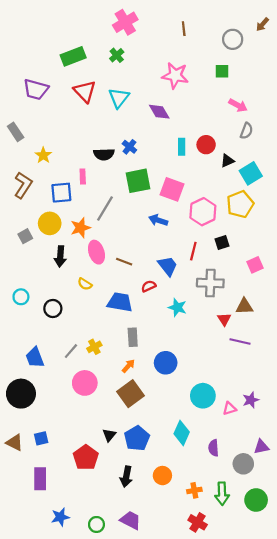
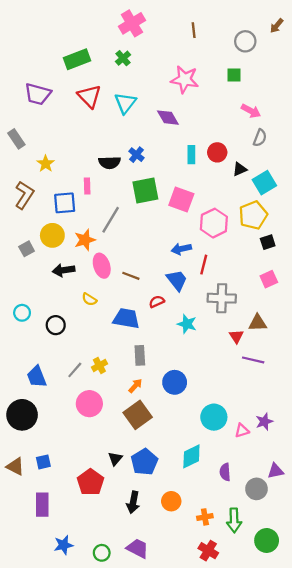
blue arrow: (158, 220) -> (181, 249), moved, turned -30
black square: (222, 243) -> (268, 242), moved
black arrow: (60, 256) -> (64, 270), turned 78
cyan diamond: (182, 433) -> (191, 456), turned 40
green circle: (256, 500) -> (267, 540), moved

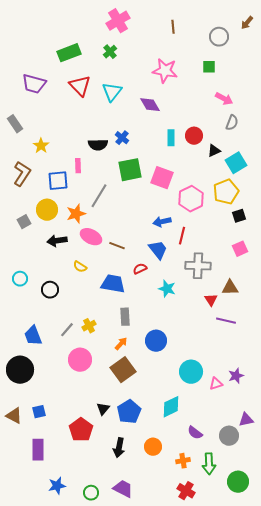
pink ellipse: (102, 266) -> (91, 237), turned -45
purple semicircle: (225, 472) -> (195, 433), moved, turned -49

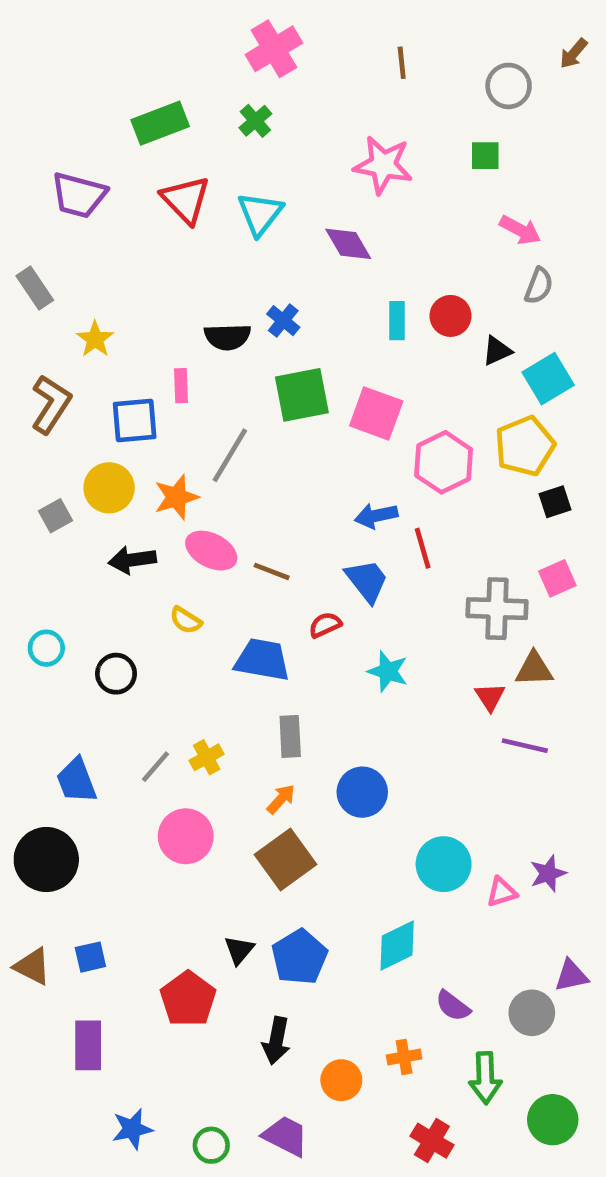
red line: (182, 236) -> (423, 548), turned -30
gray cross: (198, 266) -> (497, 609), moved
orange circle: (153, 447) -> (341, 1080), moved
orange cross: (183, 461) -> (404, 1057), moved

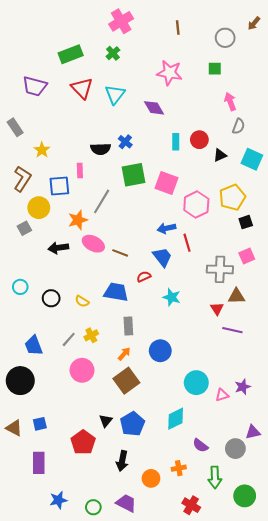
pink arrow: (520, 230) -> (230, 102), turned -138
cyan square: (548, 379) -> (252, 159), moved, turned -35
yellow circle: (109, 488) -> (39, 208), moved
yellow semicircle: (186, 620) -> (82, 301), moved

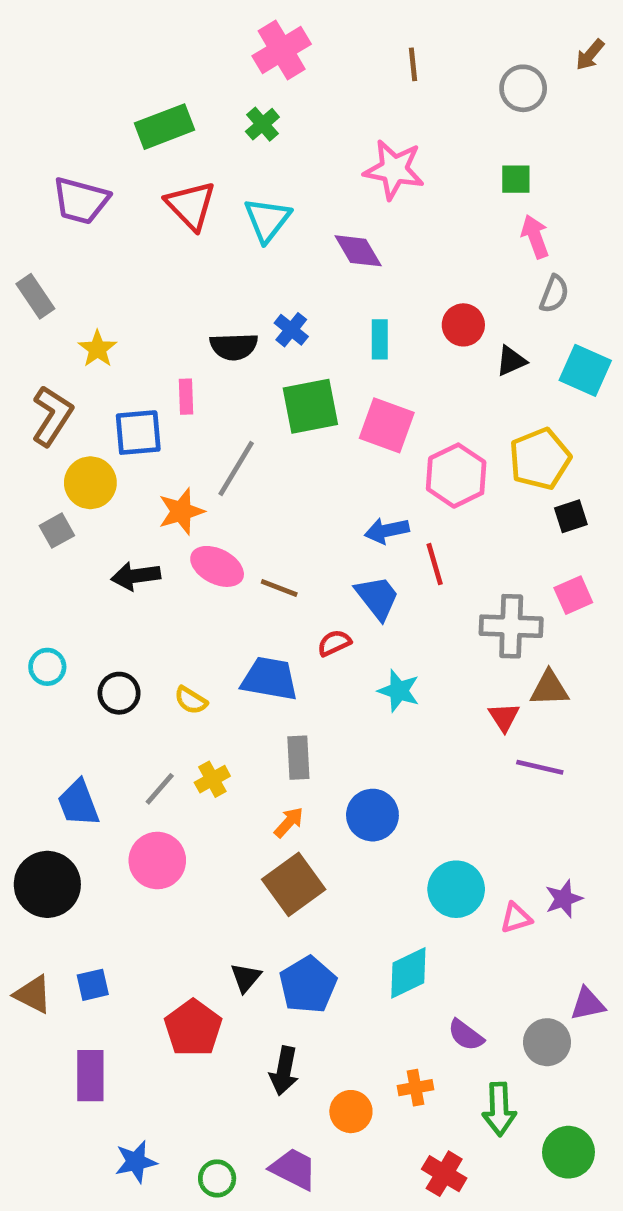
green square: (215, 69) -> (516, 179), moved
cyan rectangle: (176, 142) -> (380, 339), moved
pink circle: (82, 370) -> (157, 861), moved

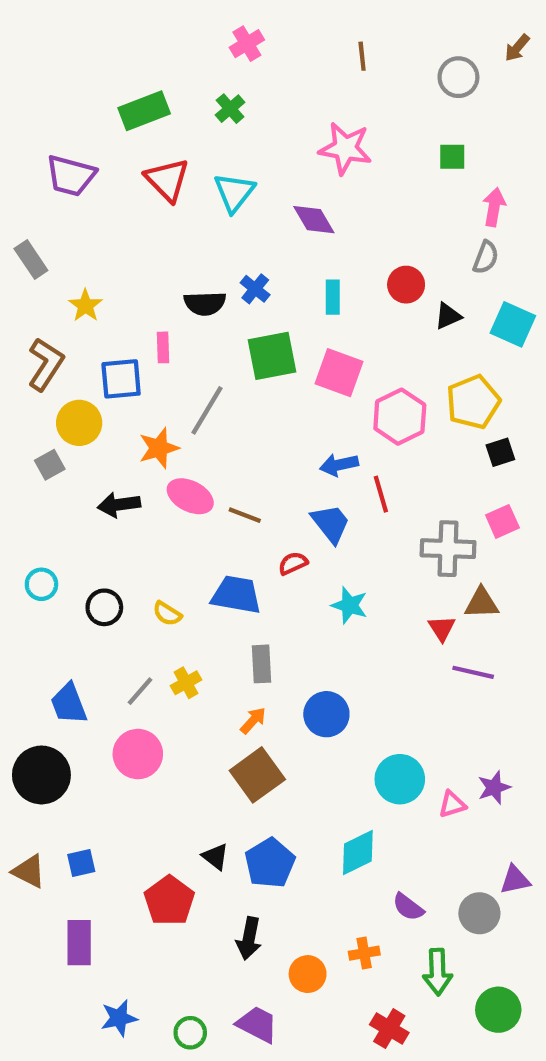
pink cross: (282, 50) -> (247, 44), size x0.7
pink arrow: (535, 237) -> (494, 207), moved, turned 30
black triangle: (246, 978) -> (215, 857), turned -32

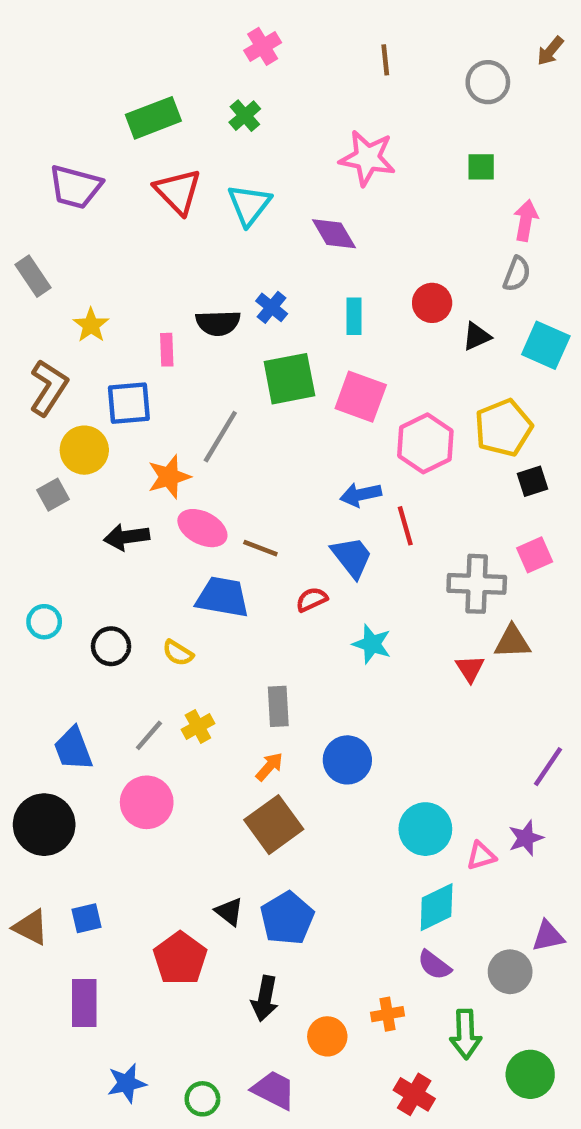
pink rectangle: (163, 347) -> (167, 350), moved
blue trapezoid: (236, 595) -> (222, 597), moved
purple line: (473, 672) -> (548, 767), moved, turned -69
cyan diamond: (358, 853) -> (437, 907), moved

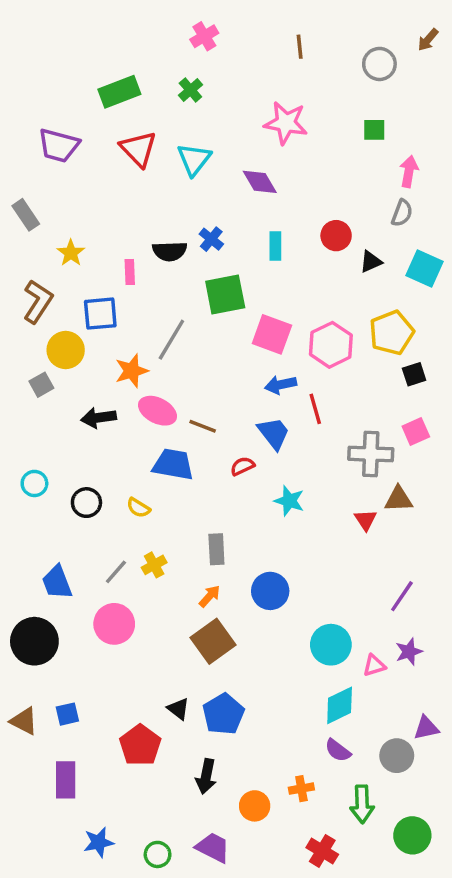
pink square: (361, 397) -> (272, 334), moved
purple line: (548, 767) -> (402, 596), moved

